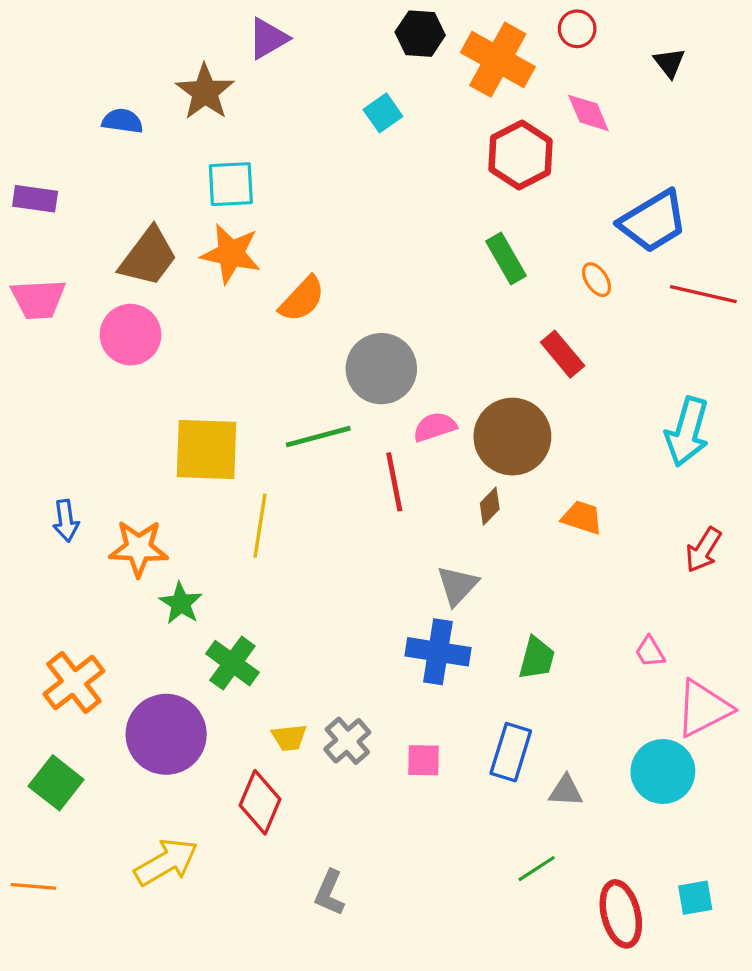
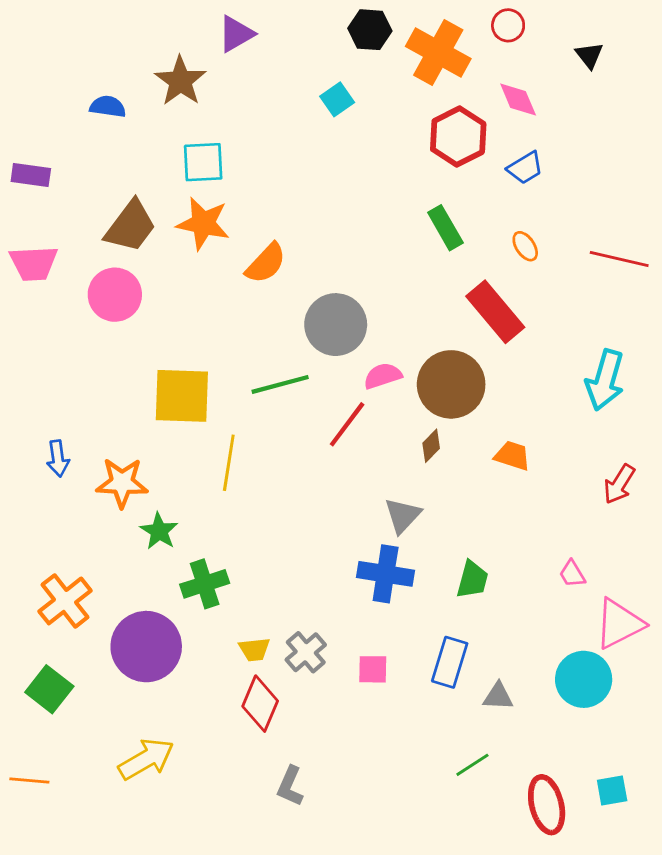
blue trapezoid: (653, 221) -> (525, 168), moved, size x0.6
red rectangle: (563, 354) -> (495, 312), size x1.5
red line: (394, 482) -> (347, 424), turned 48
green cross: (232, 663) -> (205, 584), turned 36
red diamond: (260, 802) -> (260, 704), moved

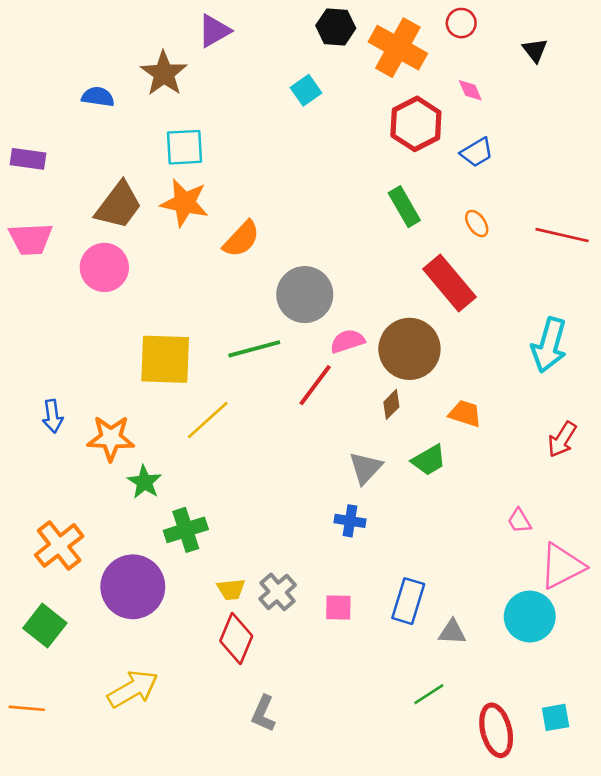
pink diamond: (518, 99) -> (470, 90), size x0.7
yellow line: (229, 463) -> (208, 420), turned 39
blue cross: (386, 574) -> (350, 521), size x0.6
green trapezoid: (472, 580) -> (429, 460), moved, turned 45

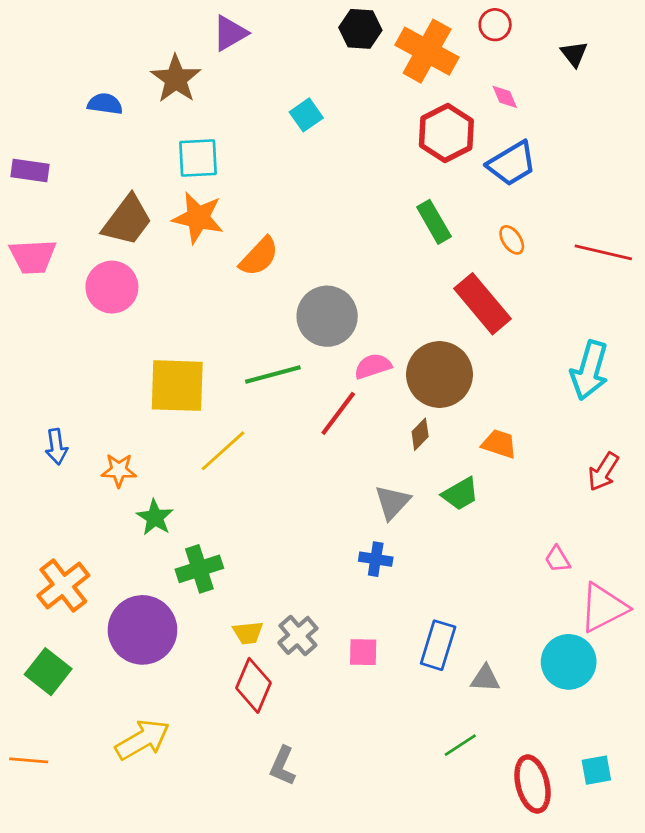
cyan square: (306, 90) -> (306, 115), moved
blue trapezoid: (477, 152) -> (512, 164), size x1.4
orange star: (111, 438) -> (119, 470), size x0.7

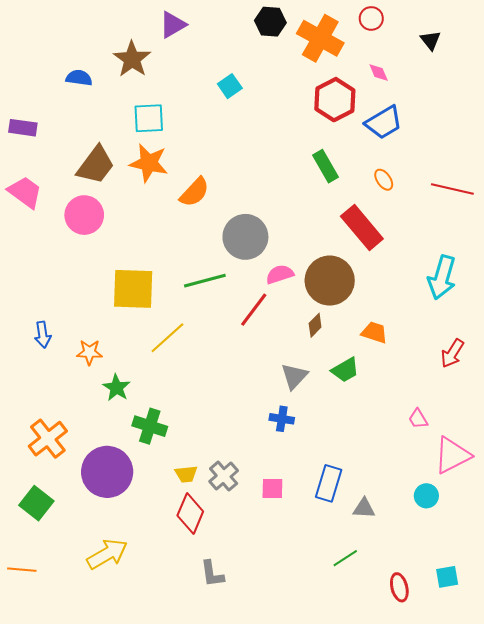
pink trapezoid: (33, 257) -> (25, 192), turned -141
green cross: (199, 569) -> (150, 426), turned 36
cyan circle: (569, 662) -> (426, 496), size x0.6
gray L-shape: (283, 766) -> (212, 574), turned -32
red ellipse: (533, 784) -> (399, 587), size x0.7

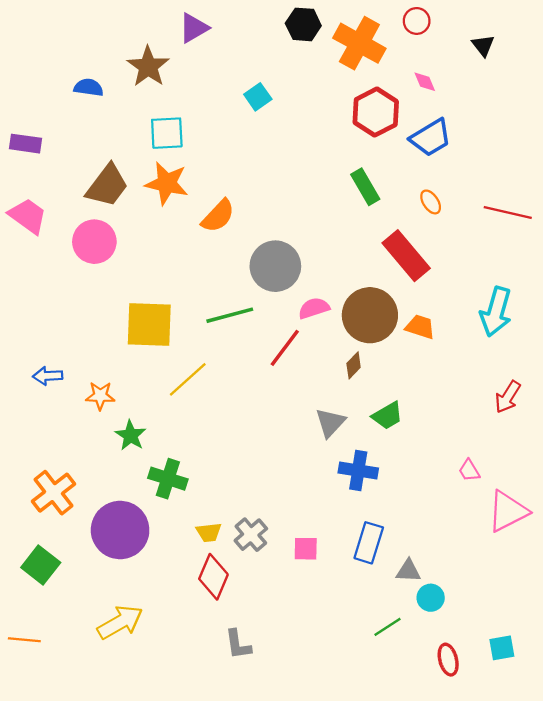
orange trapezoid: (374, 333) -> (420, 327), moved
blue arrow: (43, 335) -> (48, 376), turned 95
blue cross: (282, 419) -> (358, 470), moved, size x1.4
cyan circle: (426, 496) -> (431, 598), moved

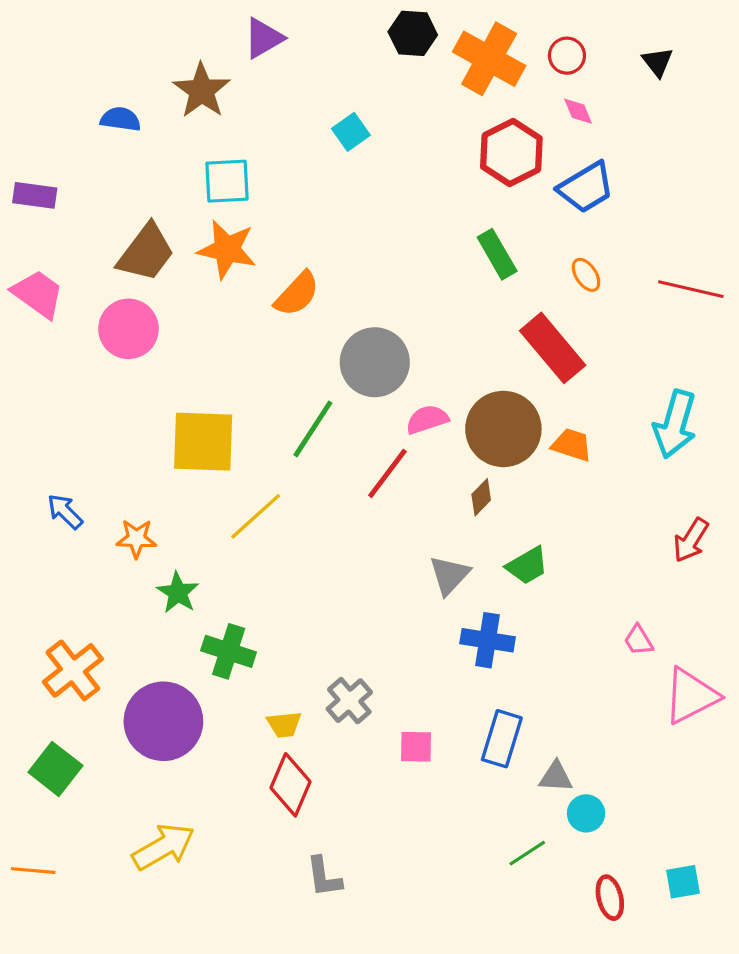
red circle: (417, 21) -> (567, 56), moved
green line: (230, 315) -> (313, 429), turned -42
blue arrow: (48, 376) -> (65, 512), turned 48
gray cross: (251, 535) -> (349, 701), moved

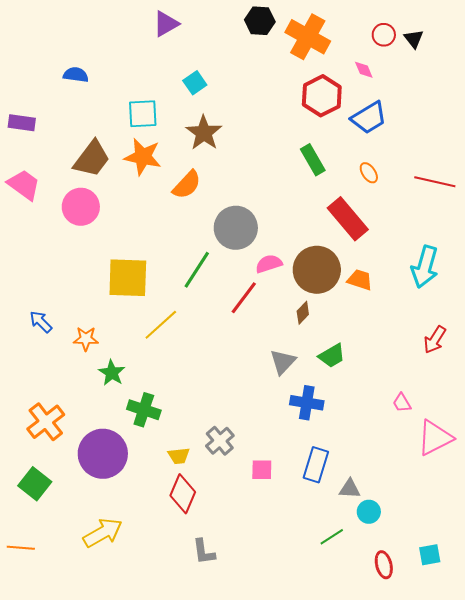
red circle: (567, 56) -> (384, 35), moved
brown star: (202, 91) -> (204, 133), moved
cyan square: (351, 132) -> (195, 83), moved

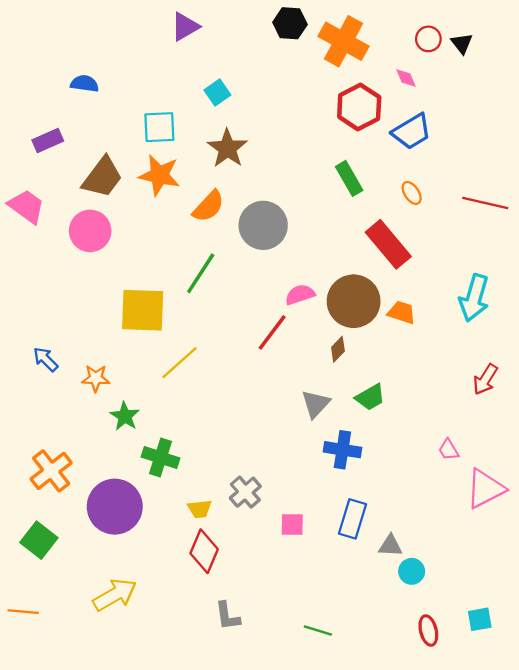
purple rectangle: (22, 123) -> (48, 141), moved, turned -32
gray circle: (236, 228) -> (263, 225), moved
green line: (197, 270) -> (201, 273), moved
green line: (332, 537) -> (318, 631), moved, turned 50

